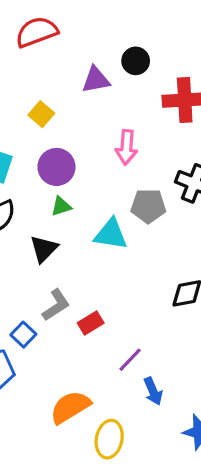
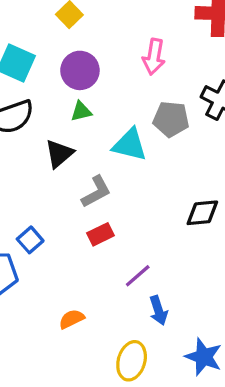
gray L-shape: (56, 305) -> (96, 192), moved
orange semicircle: (70, 407) -> (72, 319), size x0.6
yellow ellipse: (109, 439) -> (132, 361), moved

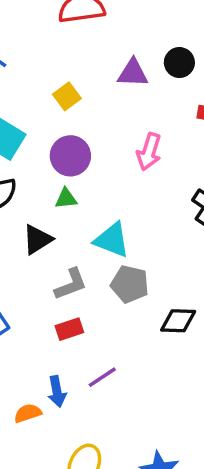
gray pentagon: (171, 119) -> (130, 284), moved
blue arrow: (158, 310) -> (57, 391), moved

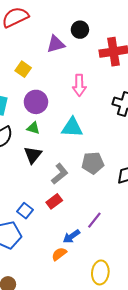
green triangle: (66, 199) -> (33, 128), moved, turned 40
cyan triangle: (112, 240) -> (72, 127), moved
red rectangle: (69, 329) -> (54, 201), moved
blue arrow: (57, 391) -> (72, 236), turned 84

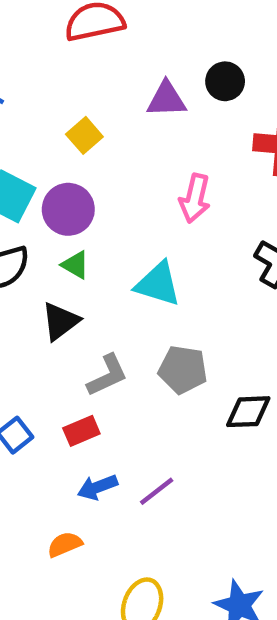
purple circle: (36, 102) -> (68, 209), moved
blue arrow: (72, 236) -> (97, 487), moved

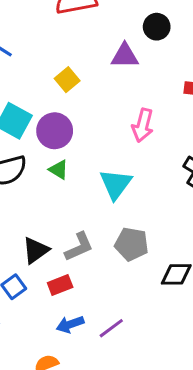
black circle: (225, 81) -> (157, 27), moved
cyan triangle: (158, 284) -> (116, 184), turned 48
black triangle: (60, 321) -> (36, 250), moved

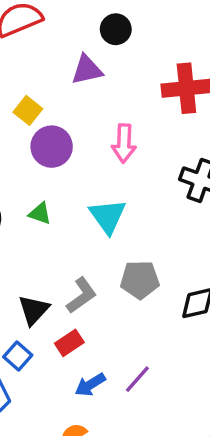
purple circle: (55, 131) -> (52, 147), moved

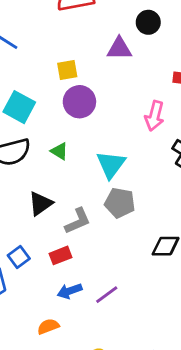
yellow square: (28, 110) -> (67, 70), turned 30
pink arrow: (124, 143) -> (154, 116), moved
gray pentagon: (140, 280) -> (120, 203), moved
black triangle: (34, 310) -> (41, 204), moved

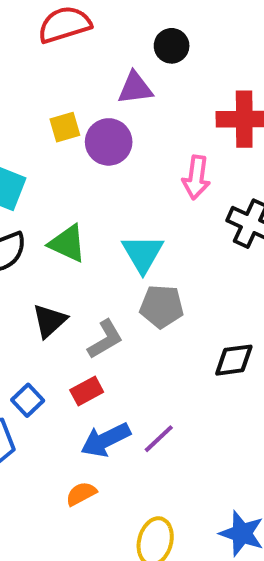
purple circle: (79, 102) -> (109, 142), moved
green triangle: (59, 151) -> (68, 243), size x1.5
blue arrow: (70, 291) -> (106, 440), size x1.4

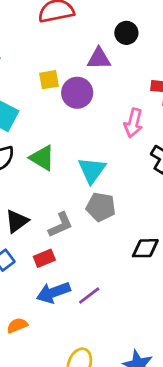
black triangle: (50, 321) -> (17, 221), moved
orange semicircle: (81, 494) -> (17, 325), moved

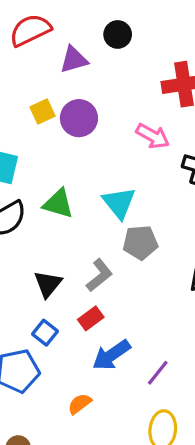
purple triangle: (99, 59) -> (74, 60), moved
pink arrow: (133, 123) -> (153, 136), turned -60
purple line: (89, 295) -> (158, 373), moved

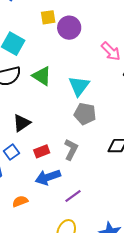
gray L-shape: (99, 275) -> (71, 150), moved, turned -40

